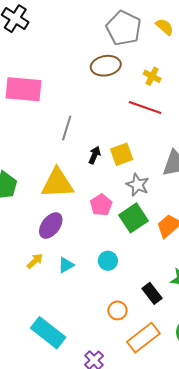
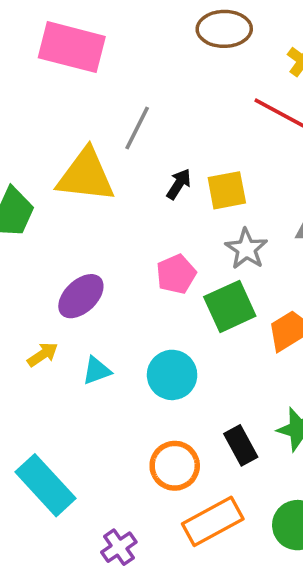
yellow triangle: (57, 183) -> (86, 176), moved
cyan circle: (108, 261) -> (172, 375), size x1.4
orange circle: (117, 310) -> (175, 466), size x1.4

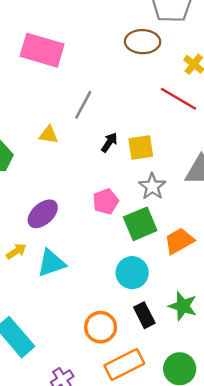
yellow triangle: (86, 176) -> (49, 135), size x0.5
cyan triangle: (97, 371) -> (51, 263), size x1.5
cyan circle: (172, 375) -> (132, 273), moved

